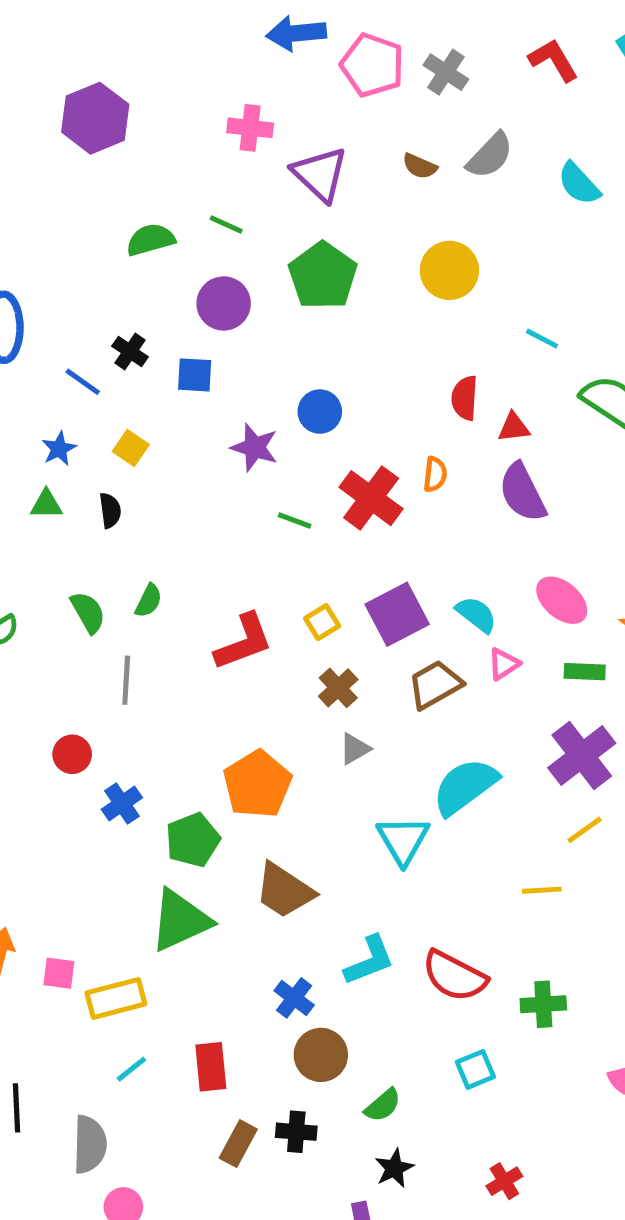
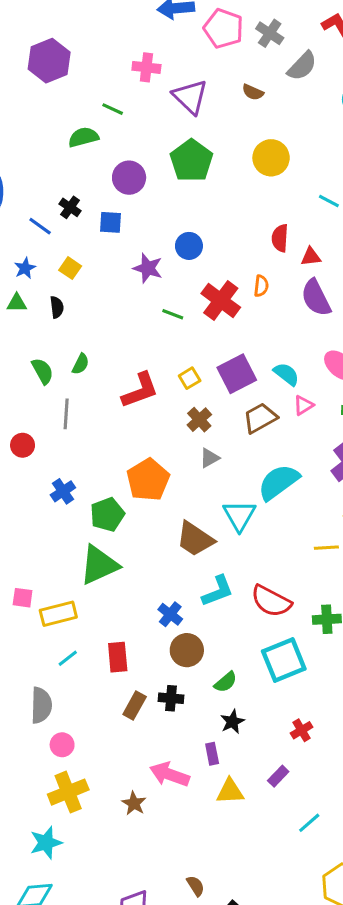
gray semicircle: (490, 155) -> (302, 66), moved
green line: (226, 225) -> (113, 109), moved
red circle: (72, 754) -> (23, 445), moved
brown trapezoid: (284, 891) -> (195, 539), moved
cyan square: (475, 1069) -> (284, 660), size x1.8

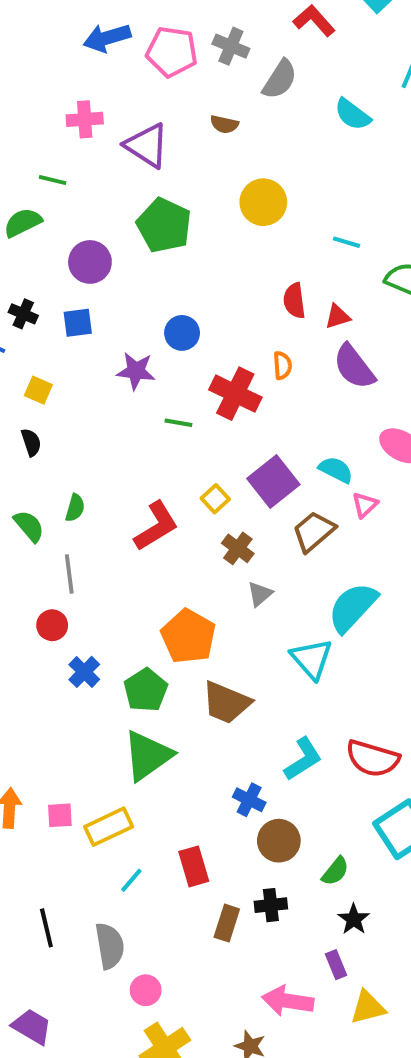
red circle: (23, 445) -> (52, 625), moved
brown trapezoid: (195, 539) -> (226, 702), moved

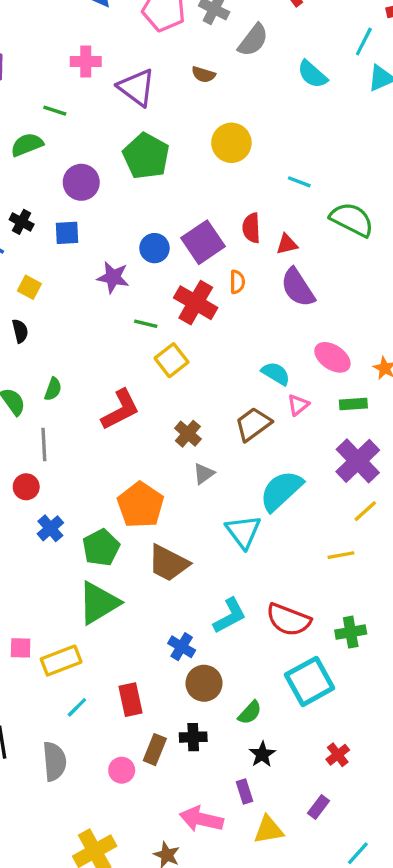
purple square: (273, 481) -> (203, 242), moved
yellow square: (215, 499) -> (172, 360), moved, size x1.4
pink circle: (146, 990) -> (122, 770), moved

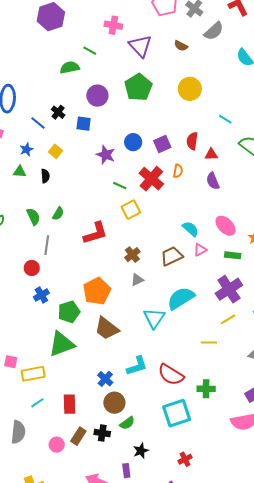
purple square: (203, 242) -> (162, 144), size x0.7
purple semicircle: (298, 288) -> (213, 181), size x0.7
green semicircle: (250, 713) -> (127, 423), moved

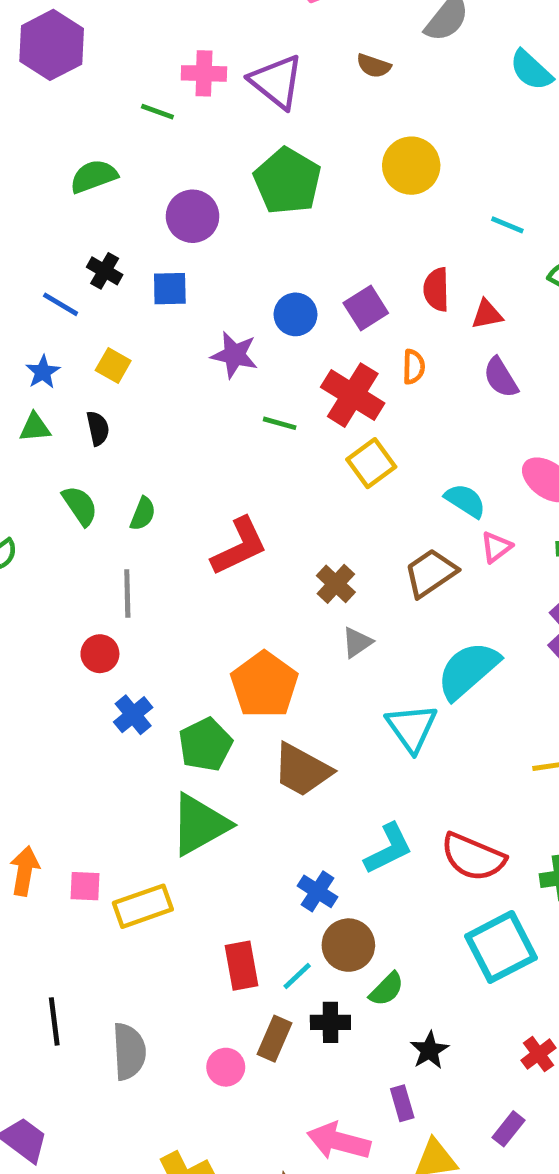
pink cross: (113, 25) -> (204, 73), moved
green semicircle: (70, 68) -> (94, 176), moved
yellow square: (131, 210) -> (371, 463), moved
green semicircle: (33, 217) -> (80, 506), moved
cyan line: (37, 403) -> (297, 976), moved

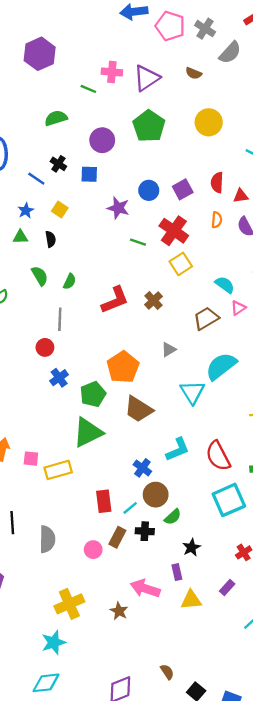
purple triangle: (277, 82) -> (146, 78), turned 44
orange semicircle: (414, 367) -> (217, 220), moved
brown cross: (336, 584) -> (154, 301), moved
red semicircle: (473, 857) -> (218, 456), turned 36

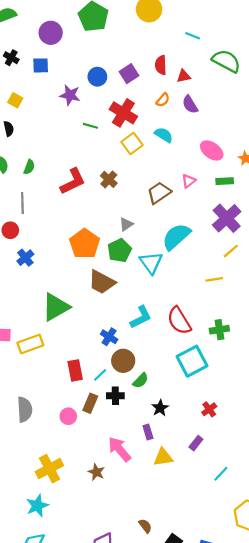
orange semicircle: (217, 220) -> (163, 100), turned 40
cyan semicircle: (225, 285) -> (164, 135), moved
green pentagon: (93, 394) -> (119, 250), moved
pink arrow: (145, 588) -> (119, 449), turned 36

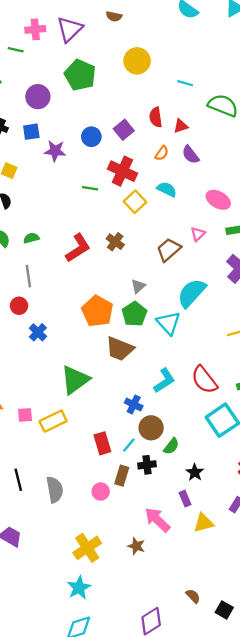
purple star: (70, 95) -> (55, 151), moved
green semicircle: (29, 167) -> (31, 238), turned -120

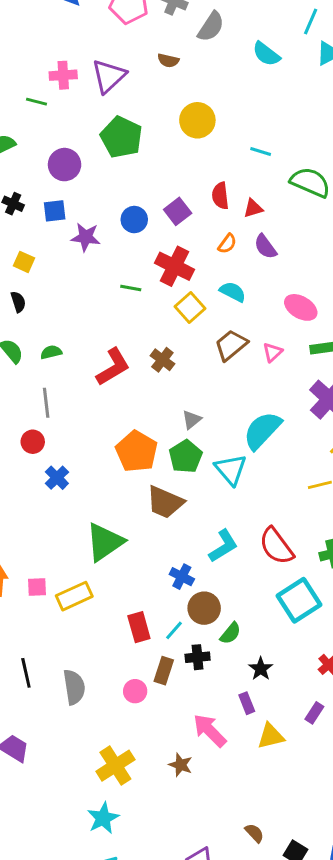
brown trapezoid: (169, 250) -> (231, 345), moved

